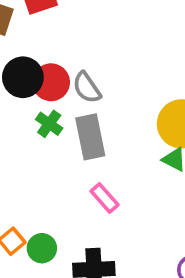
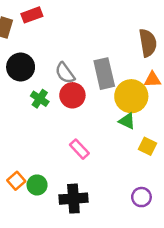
red circle: (51, 82) -> (72, 95), moved
gray rectangle: (90, 137) -> (104, 74), moved

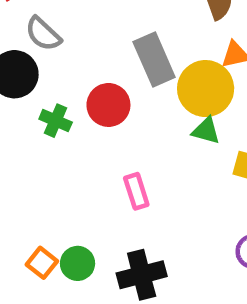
gray semicircle: (65, 73) -> (43, 34), moved
pink rectangle: (79, 149) -> (136, 191), turned 36

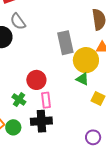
red circle: (108, 105) -> (36, 80), moved
green cross: (56, 121) -> (19, 100), moved
black cross: (142, 275) -> (41, 121), moved

